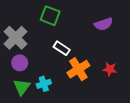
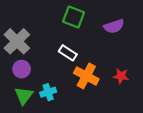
green square: (50, 16) -> (74, 17), moved
orange cross: (78, 69) -> (86, 76), turned -30

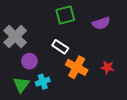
green square: (74, 17) -> (65, 15), turned -36
purple circle: (22, 69) -> (29, 61), moved

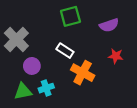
red star: (107, 67) -> (116, 56), moved
green triangle: (21, 85) -> (23, 91), turned 42

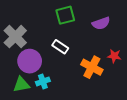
red star: (116, 56) -> (114, 56), moved
purple circle: (32, 66) -> (30, 61), size x1.5
orange cross: (83, 73) -> (92, 67), moved

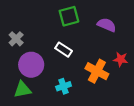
purple semicircle: (101, 23) -> (107, 25), turned -138
gray cross: (15, 37) -> (16, 39), size x0.6
cyan cross: (43, 81) -> (64, 86), moved

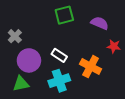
white rectangle: (64, 50) -> (59, 55), moved
red star: (121, 59) -> (114, 46), moved
cyan cross: (64, 86) -> (59, 81), size x1.5

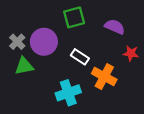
white rectangle: (59, 55) -> (80, 57), moved
purple circle: (29, 60) -> (44, 42), moved
green triangle: (21, 84) -> (24, 66), moved

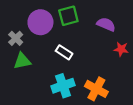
purple circle: (44, 42) -> (40, 22), moved
white rectangle: (80, 57) -> (64, 52), moved
orange cross: (104, 77) -> (96, 89), moved

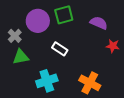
cyan cross: (63, 86) -> (47, 81), moved

